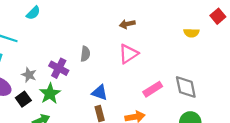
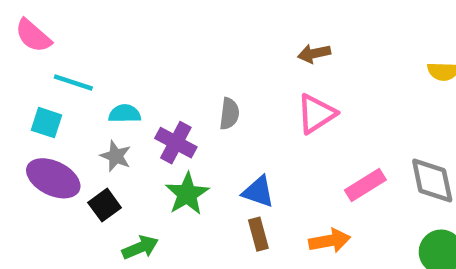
cyan semicircle: (33, 13) -> (125, 114), moved, turned -136
green star: (50, 94) -> (187, 194), moved

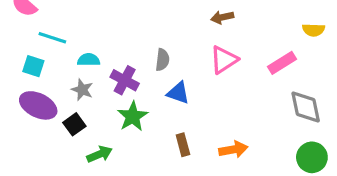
pink rectangle: (365, 185) -> (282, 63), moved
blue triangle: (258, 192) -> (178, 93), moved

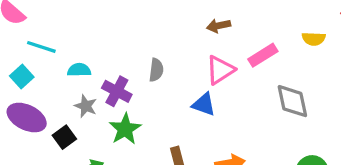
pink rectangle: (282, 63) -> (263, 55), moved
cyan square: (33, 66) -> (22, 76), turned 30
gray star: (82, 90) -> (86, 106), moved
blue triangle: (178, 93) -> (204, 104), moved
gray diamond: (306, 107) -> (292, 101), moved

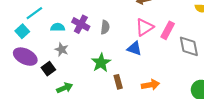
cyan line: (41, 47) -> (34, 13), turned -54
pink rectangle: (263, 55) -> (168, 30), moved, turned -30
purple cross: (117, 91) -> (81, 24), moved
green star: (125, 129) -> (101, 63), moved

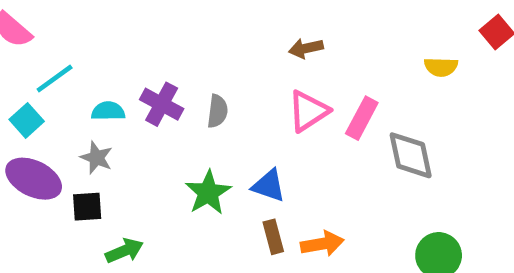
blue triangle: (134, 48) -> (269, 186), moved
gray star: (62, 49) -> (96, 158), moved
black square: (48, 69) -> (87, 207), turned 32
brown rectangle: (118, 82) -> (273, 237), moved

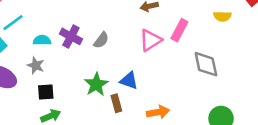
gray semicircle: (217, 111) -> (101, 40), turned 30
pink rectangle: (362, 118) -> (179, 30), moved
black square: (87, 207) -> (46, 92), moved
brown rectangle: (273, 237) -> (116, 103), moved

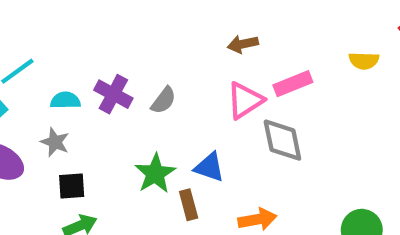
pink rectangle: (179, 30) -> (293, 84), turned 40
gray diamond: (206, 64) -> (282, 140), moved

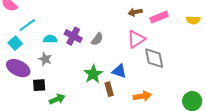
pink rectangle: (293, 84) -> (159, 17), moved
black square: (72, 186) -> (39, 85), moved

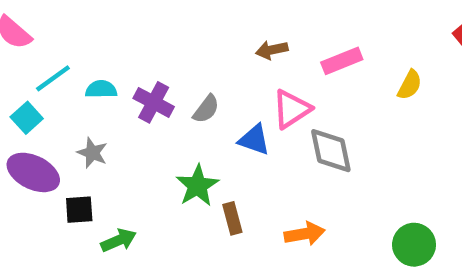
brown arrow: (135, 12) -> (272, 50), moved
yellow semicircle: (193, 20) -> (410, 85), moved, turned -64
cyan semicircle: (50, 39) -> (101, 89), moved
blue triangle: (119, 71) -> (254, 140), moved

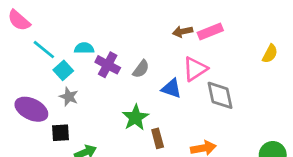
pink rectangle: (342, 61) -> (210, 32), moved
cyan line: (53, 78) -> (44, 50), turned 75
cyan semicircle: (101, 89) -> (84, 48), moved
cyan square: (27, 118) -> (63, 70), moved

